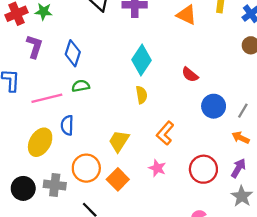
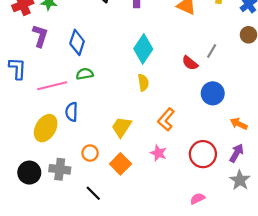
gray line: (243, 111) -> (212, 51), moved
orange circle: (86, 168) -> (90, 153), size x0.6

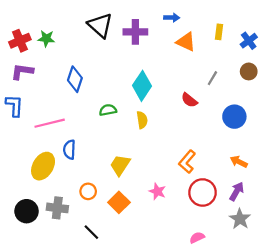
purple L-shape: (40, 36) -> (22, 71), moved, turned -100
gray line: (212, 51) -> (212, 78), moved
green semicircle: (85, 74) -> (108, 110), moved
blue circle: (213, 93) -> (234, 117), moved
orange L-shape: (166, 119) -> (187, 162), moved

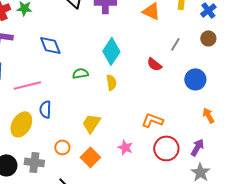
blue diamond: (75, 79) -> (50, 45), turned -40
orange L-shape: (187, 162) -> (152, 120), turned 70
orange arrow: (239, 162) -> (208, 115), moved, turned 35

